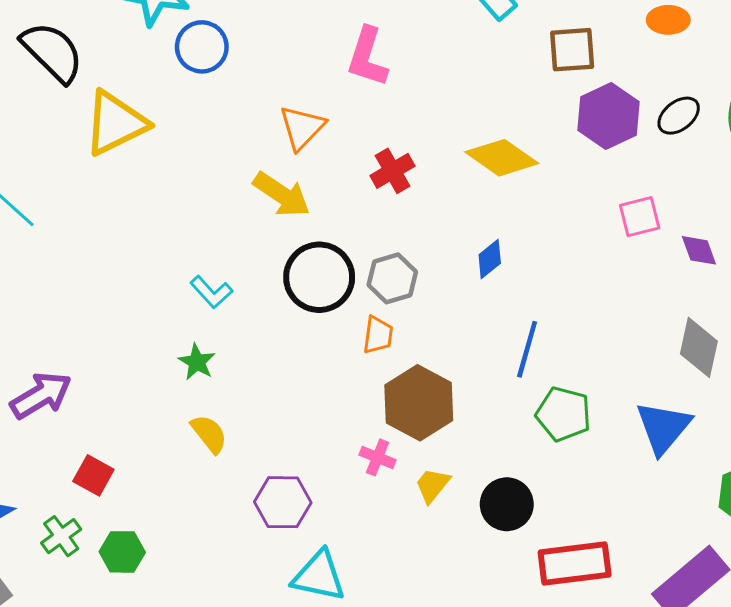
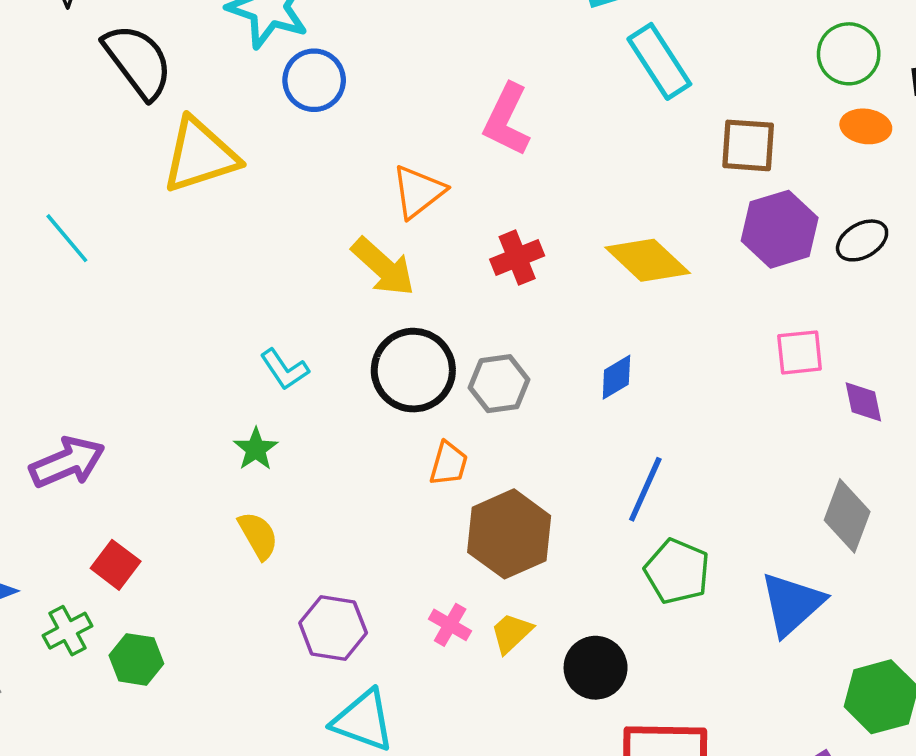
orange trapezoid: (378, 335) -> (449, 463), moved
pink cross: (378, 457) -> (450, 625), moved

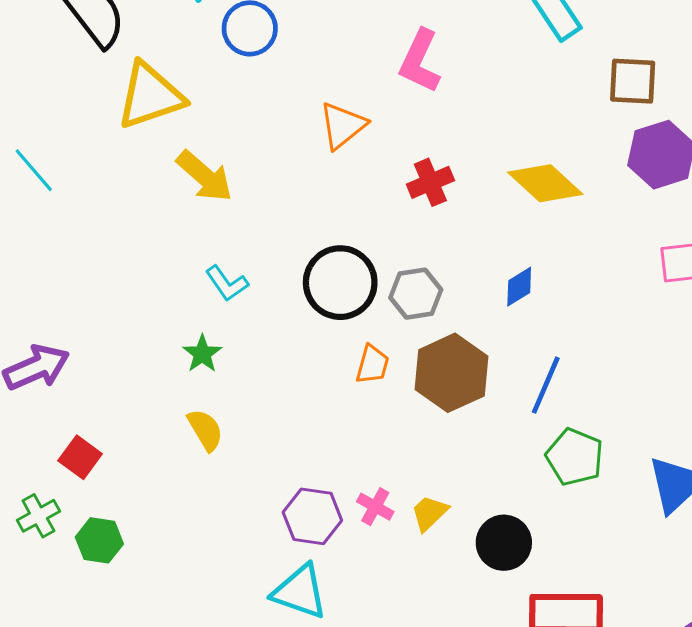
yellow arrow: (383, 267) -> (205, 176), moved
brown hexagon: (509, 534) -> (451, 373), moved
purple hexagon: (333, 628) -> (312, 516), moved

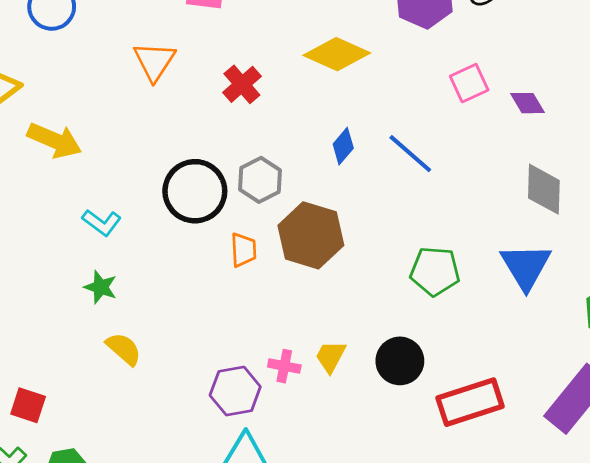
blue line: (546, 385) -> (410, 154), moved, turned -54

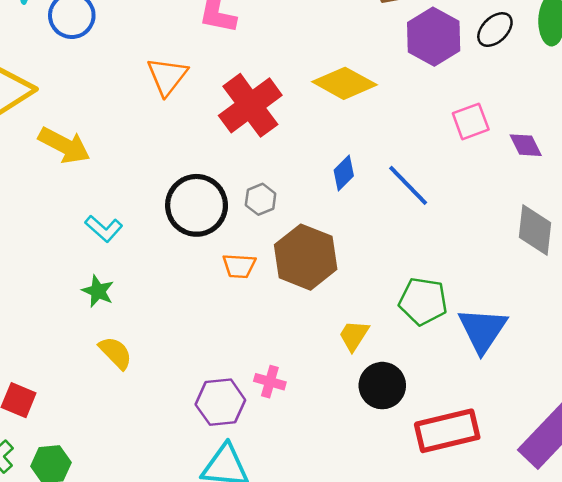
red cross: (242, 84) -> (250, 105), size x1.6
gray hexagon: (260, 180) -> (261, 199), size x0.7
orange trapezoid: (243, 250) -> (239, 266), turned 92
blue triangle: (526, 266) -> (482, 330), moved
yellow trapezoid: (331, 357) -> (354, 336), moved

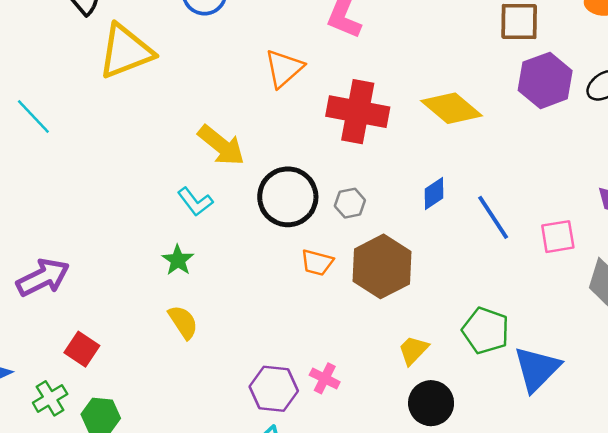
red cross: (250, 105) -> (358, 112), turned 36
pink square: (471, 121) -> (558, 237), moved
yellow arrow: (64, 145) -> (221, 145), moved

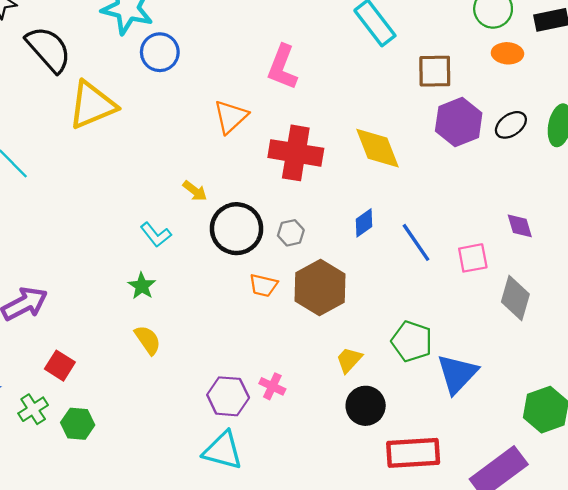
yellow diamond: (452, 108) -> (378, 148), turned 30
yellow arrow: (221, 145) -> (195, 191), moved, size x0.6

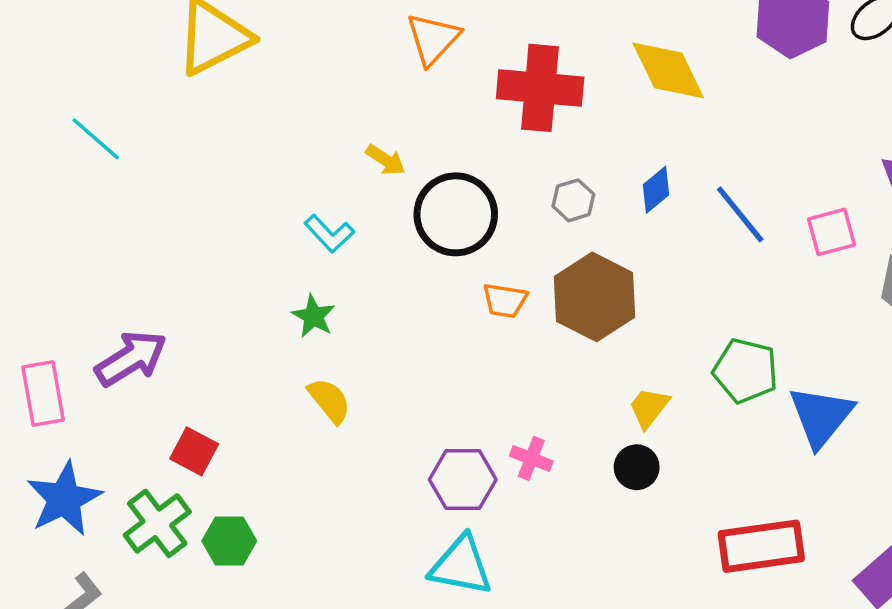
gray hexagon: (291, 233) -> (573, 200), moved
black circle: (366, 406) -> (637, 467), moved, size x0.7
green cross: (33, 409) -> (157, 523), size x1.4

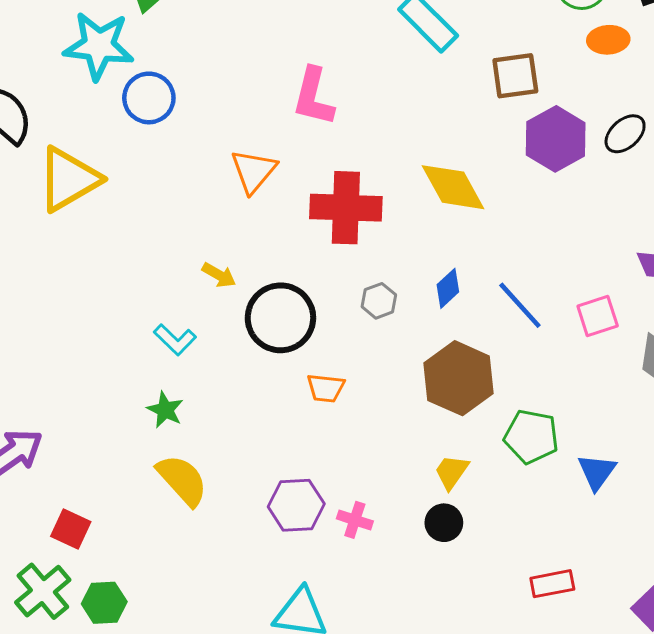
brown hexagon: (594, 297) -> (459, 378), moved
yellow semicircle: (329, 401) -> (182, 480), size x1.4
blue triangle: (821, 416) -> (597, 472), size x0.7
purple hexagon: (463, 480) -> (296, 505), moved
red rectangle: (761, 546) -> (552, 584), size x0.6

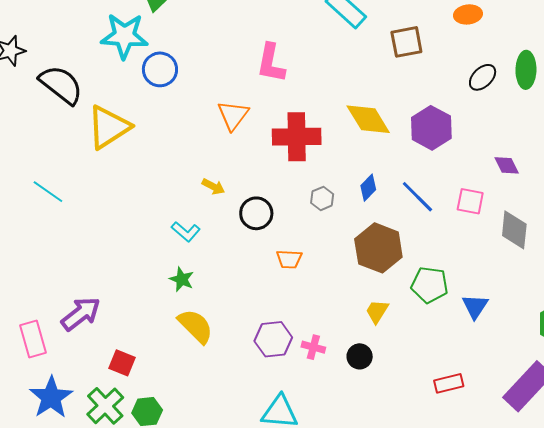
purple hexagon: (556, 139) -> (431, 128), moved
pink square: (598, 316) -> (470, 201), turned 32
black circle: (280, 318) -> (256, 213), size x0.7
black circle: (444, 523) -> (360, 356), moved

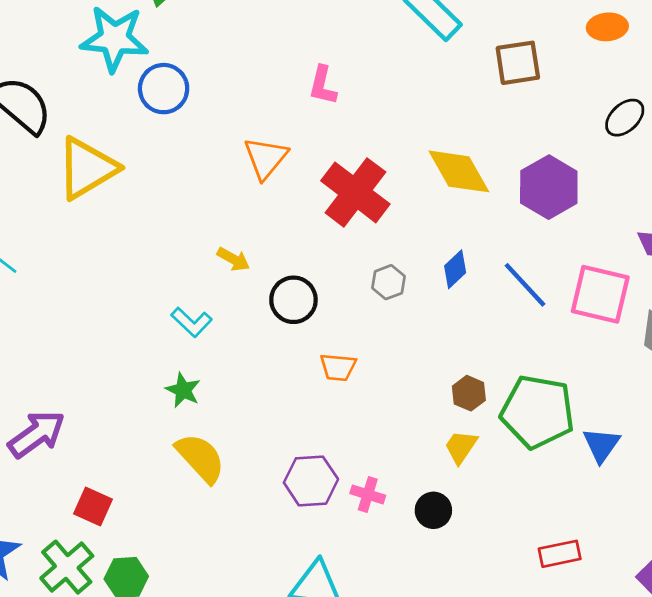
pink L-shape: (271, 63) -> (323, 85), size x0.7
red cross: (297, 137) -> (355, 192), turned 36
pink square: (470, 201) -> (600, 294), size x1.5
brown hexagon: (378, 248) -> (469, 393), moved, size x0.5
green pentagon: (430, 285) -> (538, 412), size x1.4

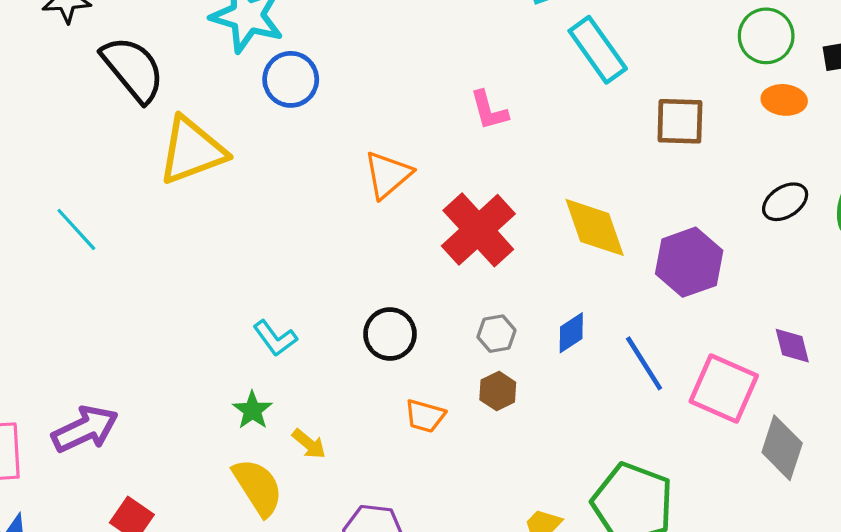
pink L-shape: (323, 85) -> (489, 110), moved, turned -39
yellow arrow: (233, 259) -> (309, 444), moved
brown hexagon: (469, 393) -> (498, 391), moved

